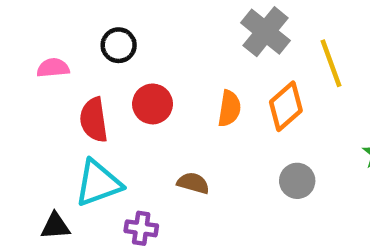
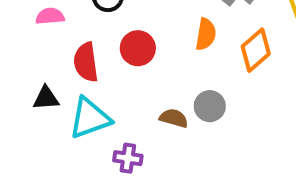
orange semicircle: (229, 108) -> (206, 34), moved
gray circle: (297, 181) -> (210, 106), moved
black triangle: (55, 226) -> (46, 98), moved

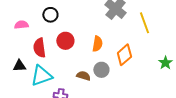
orange semicircle: (206, 34) -> (97, 44), moved
orange diamond: (256, 50) -> (124, 55), moved

